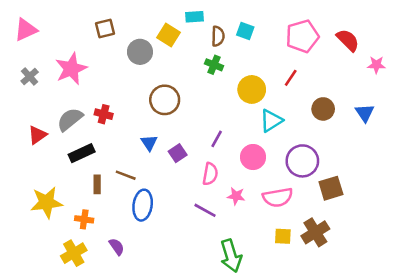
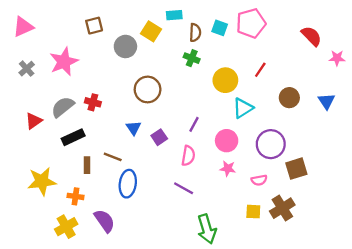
pink pentagon: (302, 36) -> (251, 23), moved
pink star: (236, 196) -> (228, 169), moved
pink semicircle: (278, 197) -> (259, 180), moved, size x0.6
purple semicircle: (117, 247) -> (105, 221), size x1.5

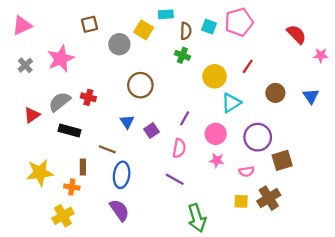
black rectangle: (73, 137) -> (70, 131), turned 40
brown rectangle: (87, 165) -> (83, 167), moved
purple semicircle: (105, 221) -> (119, 210), moved

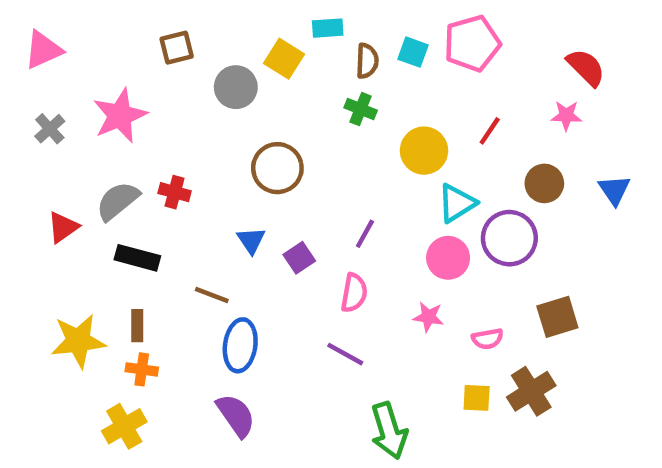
pink star: (321, 55) -> (566, 116), moved
pink circle: (216, 134) -> (448, 258), moved
purple circle: (258, 137) -> (509, 238), moved
brown rectangle: (83, 167) -> (137, 326), moved

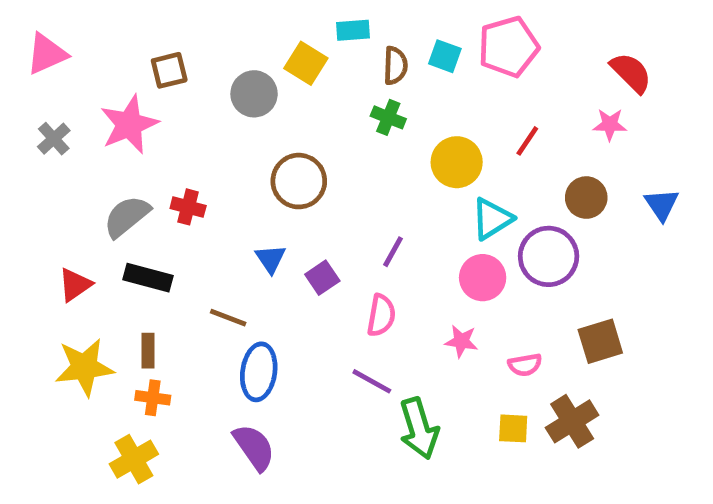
brown square: (177, 48) -> (169, 70), moved
red triangle: (63, 227) -> (75, 285), moved
green arrow: (389, 431) -> (419, 428), moved

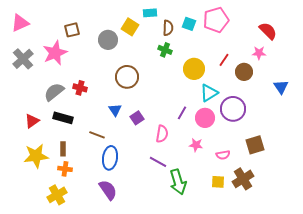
gray cross: (54, 139) -> (23, 59), size x1.5
brown circle: (586, 198) -> (244, 72), moved
purple line: (393, 252) -> (182, 113), moved

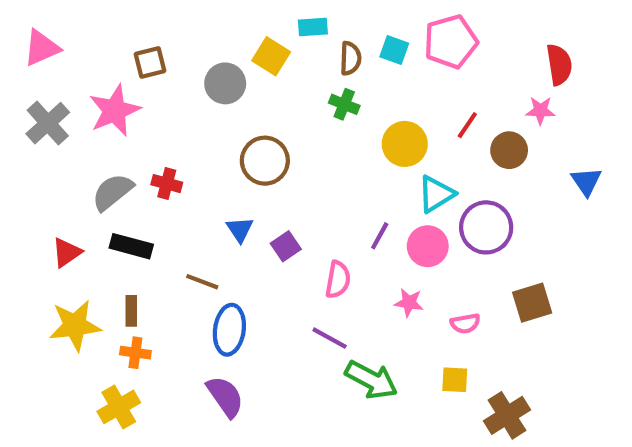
red semicircle: (268, 31) -> (559, 65), turned 36
brown cross: (243, 179) -> (507, 415), moved
green arrow: (178, 182) -> (371, 380), turned -45

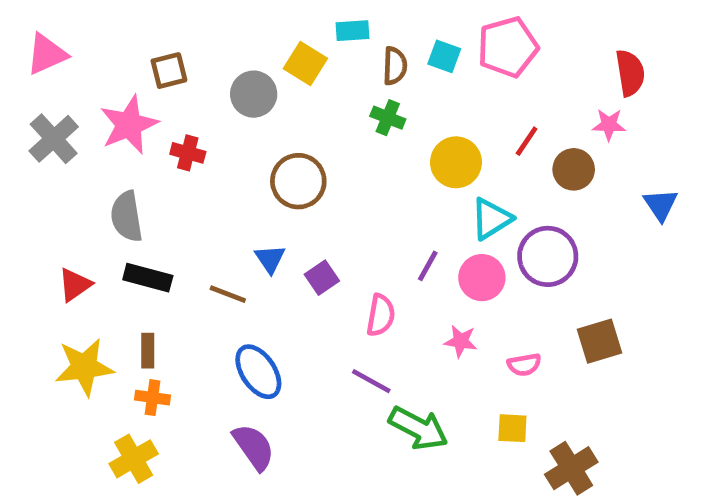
red cross: (167, 184) -> (188, 153), moved
gray semicircle: (112, 192) -> (127, 216), turned -60
brown line: (202, 282) -> (228, 294), moved
blue ellipse: (229, 330) -> (258, 372), turned -42

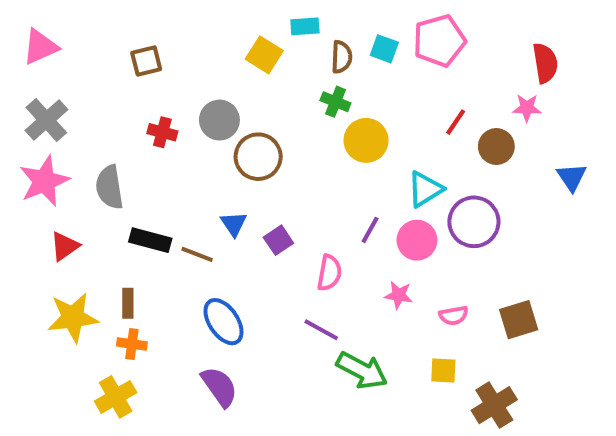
gray circle: (254, 94) -> (219, 120), moved
pink star: (129, 125) -> (44, 181), moved
yellow circle: (456, 162) -> (366, 140), moved
black rectangle: (148, 278) -> (150, 240), moved
brown square: (600, 341) -> (519, 320), moved

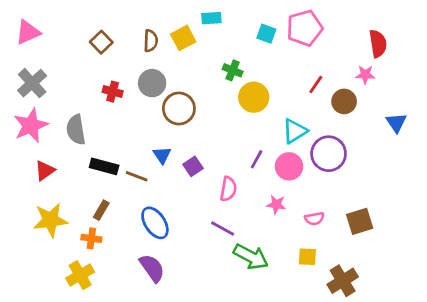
yellow square: (264, 55) -> (183, 38), turned 30
brown semicircle: (342, 57) -> (151, 41), moved
brown square: (146, 61) -> (101, 42), turned -30
brown rectangle: (128, 303) -> (101, 210), moved, turned 30

